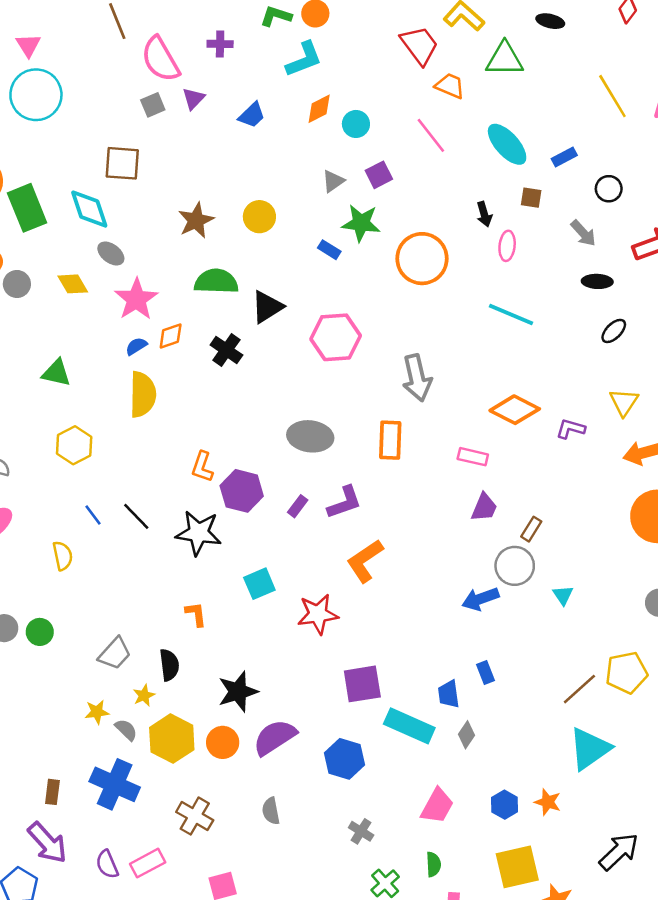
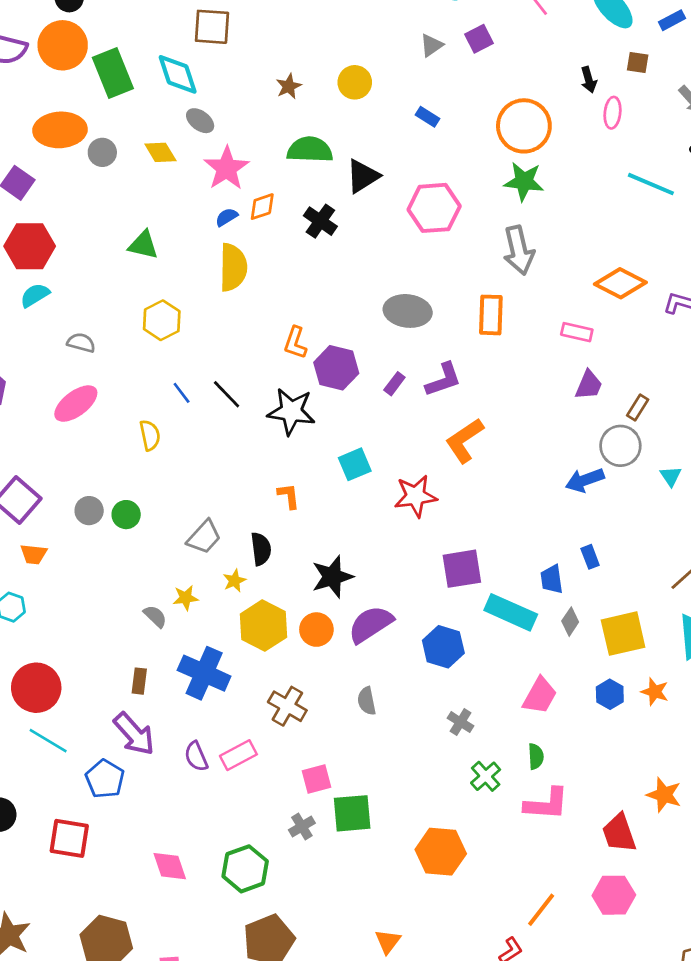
brown star: (196, 220) -> (289, 86), size x0.7
green star: (361, 223) -> (524, 181), moved
cyan line: (511, 314) -> (651, 184), moved
gray semicircle: (126, 730) -> (155, 616), moved
yellow square: (517, 867) -> (623, 634), moved

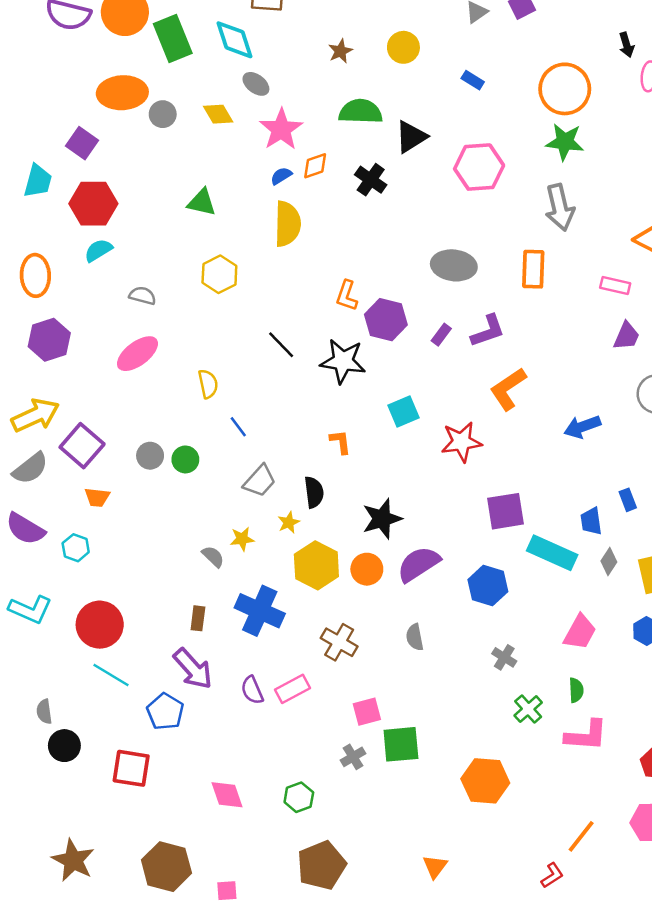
blue line: (182, 393) -> (238, 427), moved
blue arrow: (585, 480) -> (582, 427), moved
green hexagon: (245, 869) -> (299, 797), size x0.7

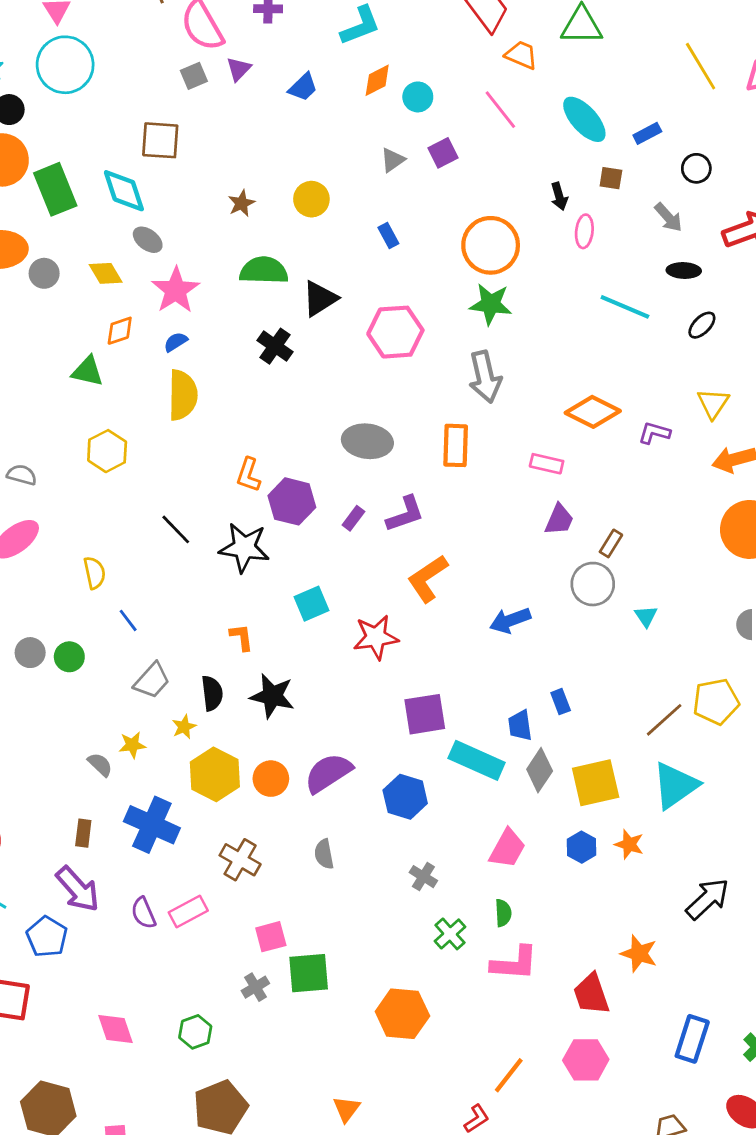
blue rectangle: (473, 80) -> (388, 236), turned 30
orange diamond: (315, 166) -> (120, 331), moved
black star: (382, 519) -> (272, 696), moved, turned 30
gray diamond: (609, 562) -> (540, 770), size x1.4

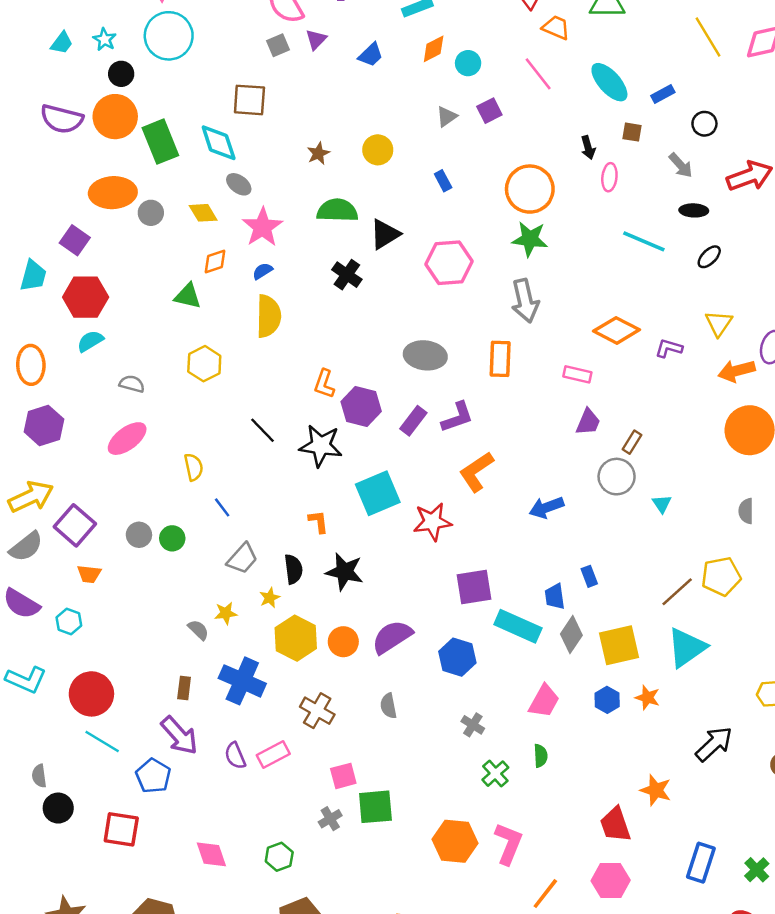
purple rectangle: (353, 518) -> (413, 421), size x1.4
cyan square: (311, 604) -> (378, 493), size x1.5
pink L-shape: (514, 963) -> (508, 844), moved, turned -72

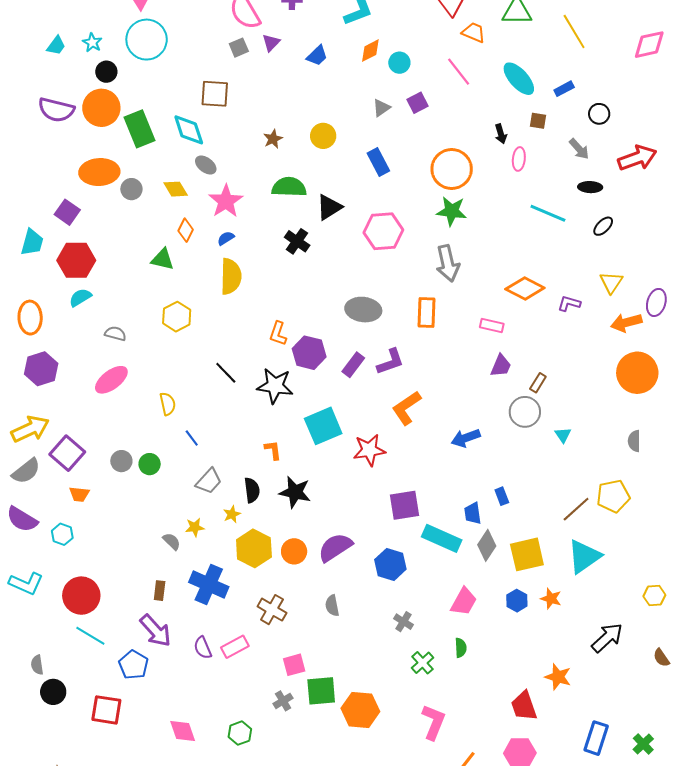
yellow line: (708, 37) -> (574, 32), moved
blue rectangle: (443, 181) -> (378, 162), size x1.5
orange diamond: (215, 262) -> (186, 230), turned -45
orange hexagon: (455, 841) -> (360, 710), moved

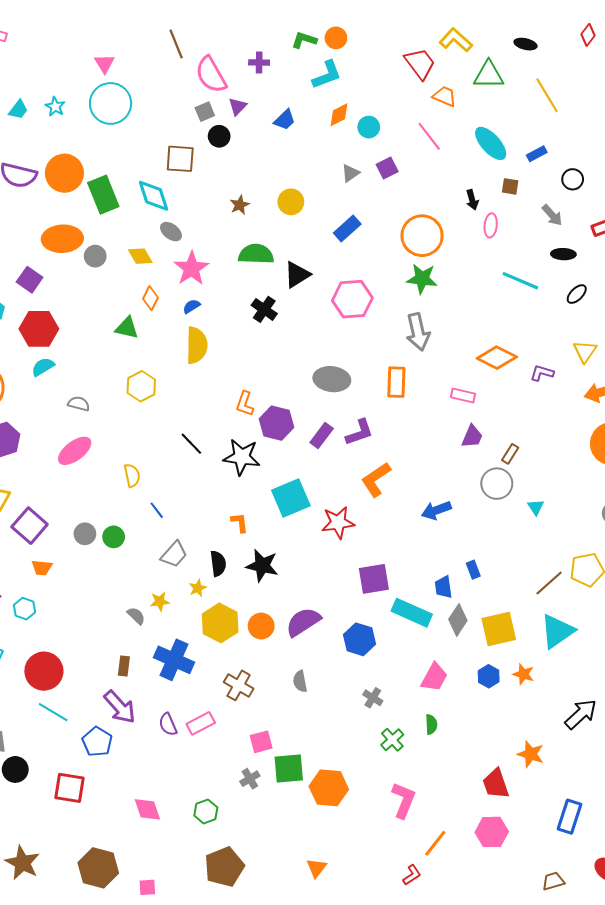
black circle: (106, 72) -> (219, 136), moved
blue rectangle: (378, 162) -> (347, 228), turned 76

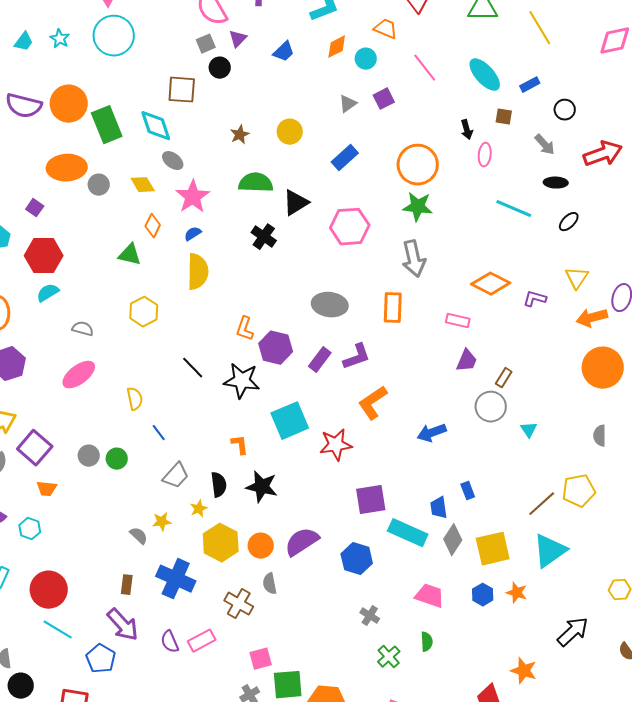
orange trapezoid: (445, 96) -> (386, 29), moved
purple square: (30, 280) -> (35, 208), size x0.7
pink trapezoid: (434, 677) -> (430, 596), turned -100
gray semicircle: (300, 681) -> (270, 584), moved

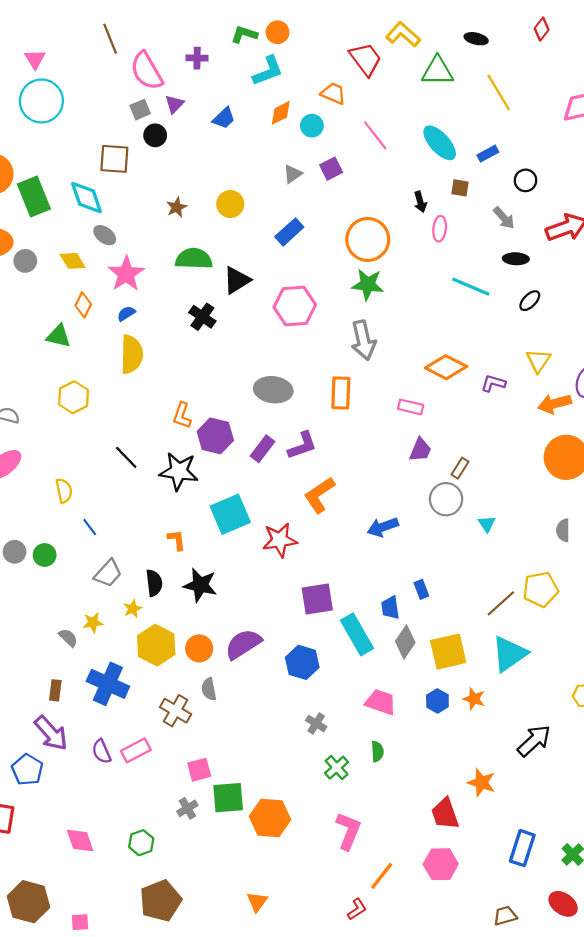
cyan rectangle: (408, 533) -> (357, 634), turned 36

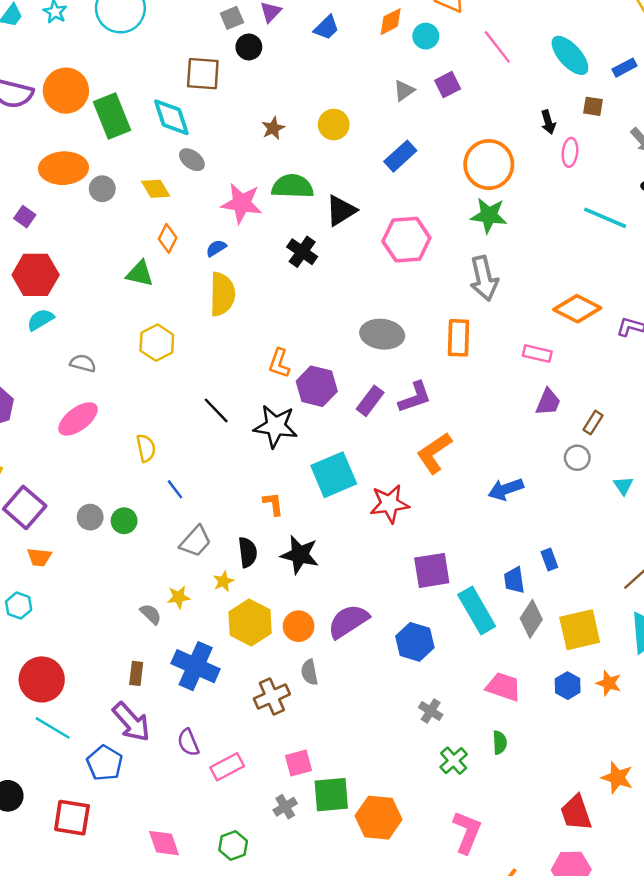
pink star: (126, 274) -> (242, 203), moved, turned -30
gray circle: (446, 499) -> (577, 458), size x0.7
brown cross: (176, 711) -> (272, 696), turned 36
pink rectangle: (136, 750) -> (227, 767), moved

